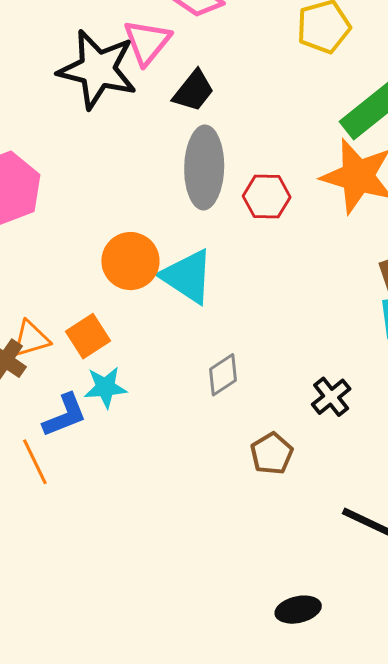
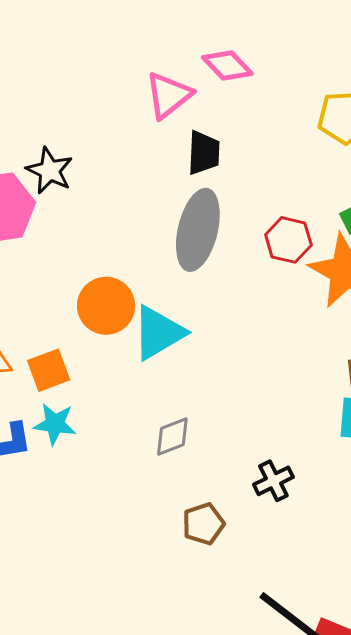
black star: (97, 69) -> (50, 171), moved, size x0.6
black trapezoid: (194, 91) -> (204, 153), turned -48
red hexagon: (267, 197) -> (288, 240), moved
cyan triangle: (187, 276) -> (158, 333), turned 44

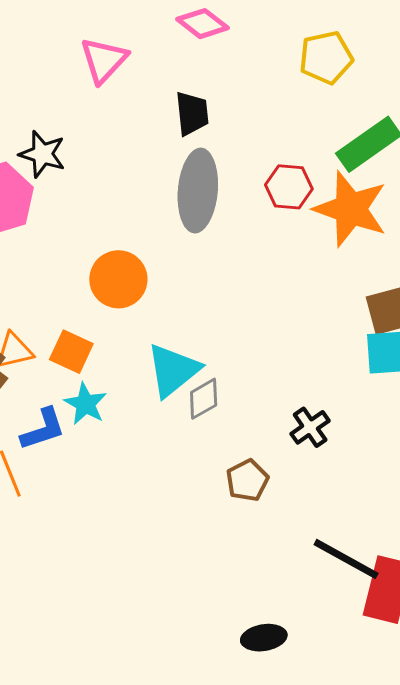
pink triangle: (169, 95) -> (104, 60), moved
cyan triangle: (158, 333) -> (173, 370), moved
orange square: (49, 370) -> (71, 352), turned -36
cyan star: (55, 424) -> (85, 404), turned 30

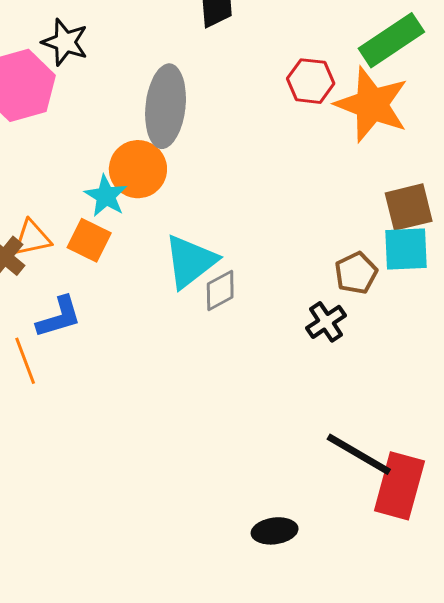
gray ellipse: (198, 191) -> (166, 106), moved
cyan star: (85, 404) -> (106, 196), moved
brown pentagon: (247, 480) -> (356, 273), moved

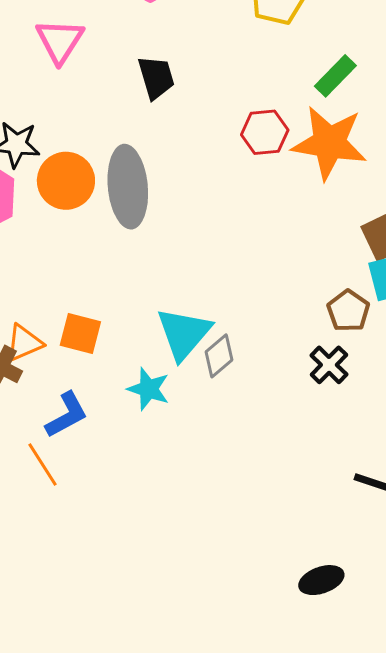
green rectangle: (391, 40) -> (335, 76), size x0.7
orange circle: (138, 169) -> (66, 181), moved
cyan star: (106, 196) -> (148, 389), moved

